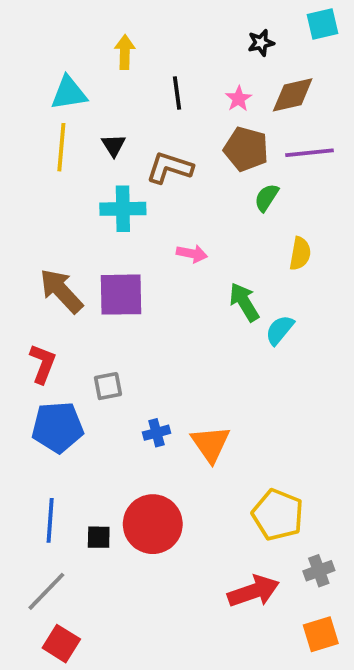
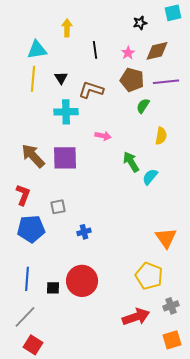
orange triangle: (211, 444) -> (166, 238), moved

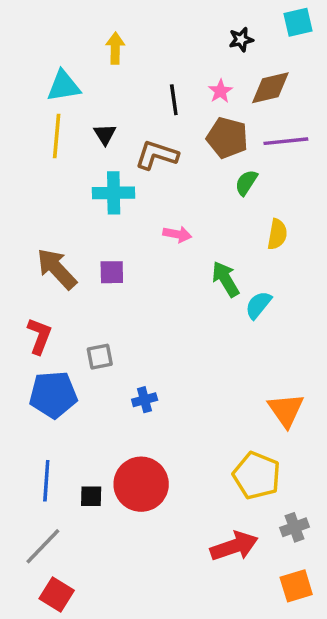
black line: (95, 50) -> (174, 100), moved
purple square: (65, 158) -> (112, 272), size x0.6

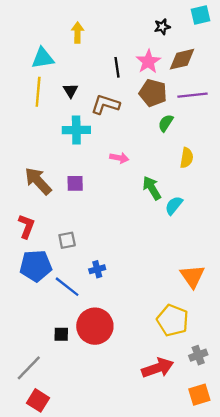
pink star: (220, 91) -> (148, 62), size x1.5
blue line: (46, 481) -> (67, 287), moved, turned -56

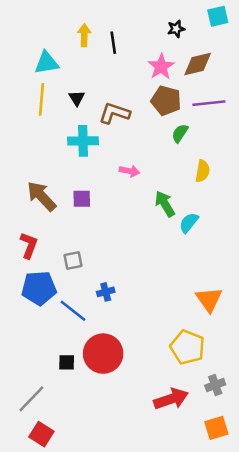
black line: (117, 67) -> (113, 43), moved

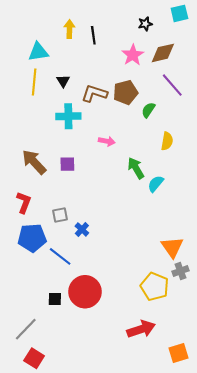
brown pentagon: (166, 101) -> (125, 92), moved, turned -30
purple line: (209, 103) -> (172, 85), turned 55
blue cross: (106, 292) -> (82, 229), moved, turned -32
gray cross: (215, 385) -> (181, 271), moved

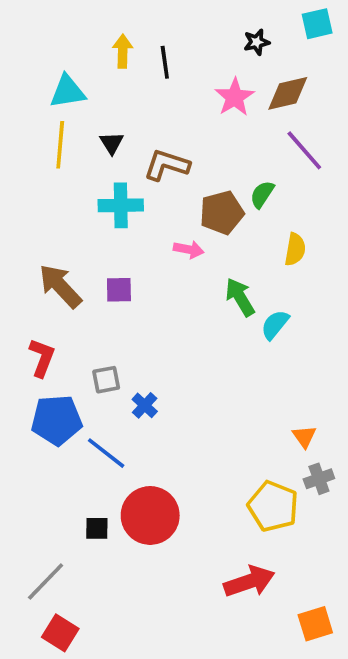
brown pentagon: (125, 92) -> (222, 213), moved
orange triangle: (172, 247) -> (304, 437), size x0.6

